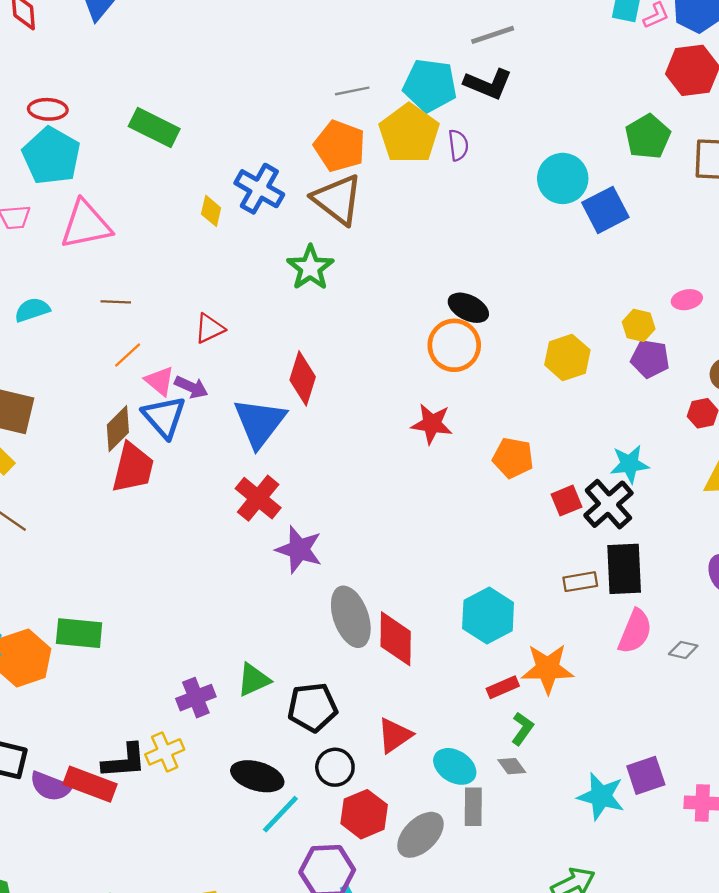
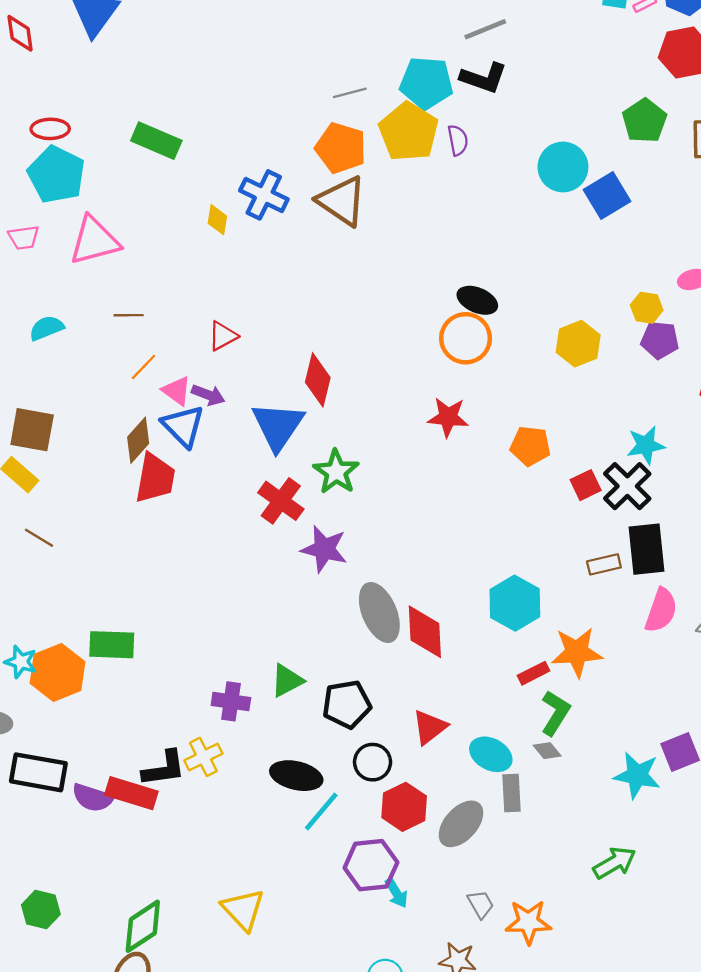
green star: (310, 268) -> (336, 472), moved
purple cross: (196, 698) -> (231, 701), turned 33
green L-shape: (522, 729) -> (555, 713), size x1.4

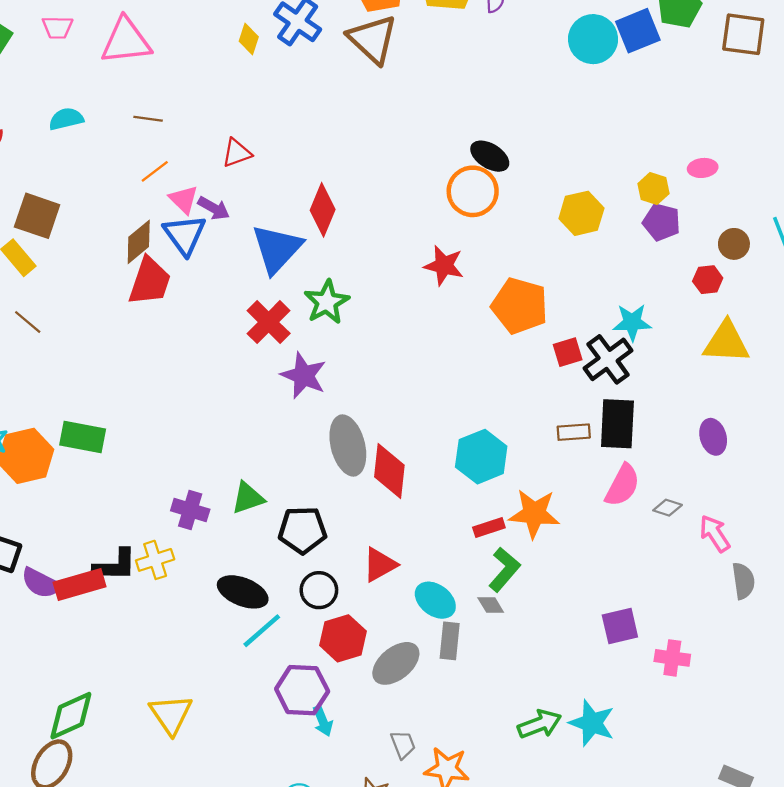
blue square: (607, 196) -> (638, 31), moved
orange pentagon: (530, 446) -> (520, 306), size x1.4
cyan star: (637, 775) -> (592, 723), moved
red rectangle: (131, 793) -> (80, 584), turned -42

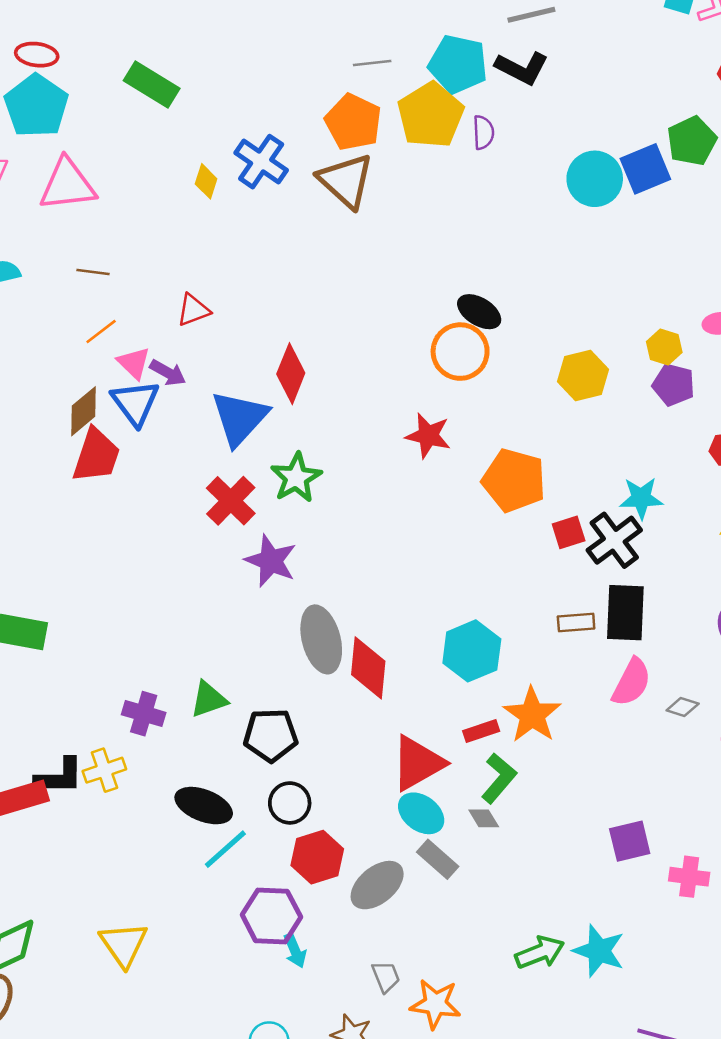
orange star: (534, 514) -> (532, 715), turned 30
red triangle: (380, 565) -> (418, 763), moved, size x1.4
gray rectangle: (450, 641) -> (438, 859), turned -54

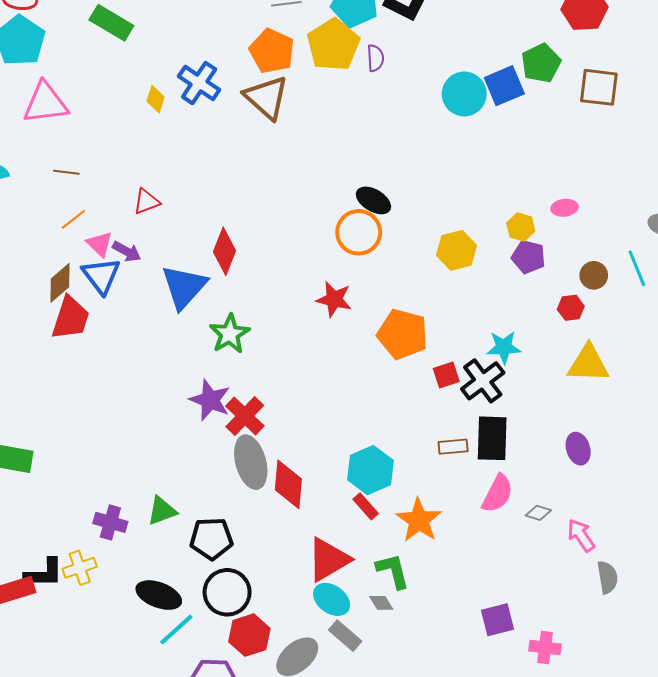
red cross: (231, 501) -> (245, 416), moved
red rectangle: (481, 731) -> (366, 506), moved, turned 68
green L-shape: (499, 778) -> (393, 571), turned -54
black circle: (290, 803) -> (227, 592), size x1.4

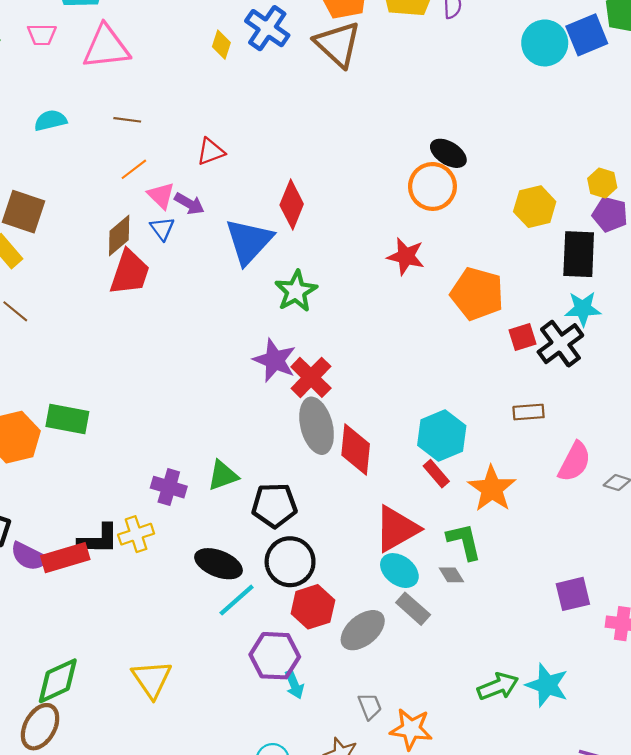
blue triangle: (101, 276) -> (162, 229), size x0.6
black rectangle: (492, 438) -> (579, 254), moved

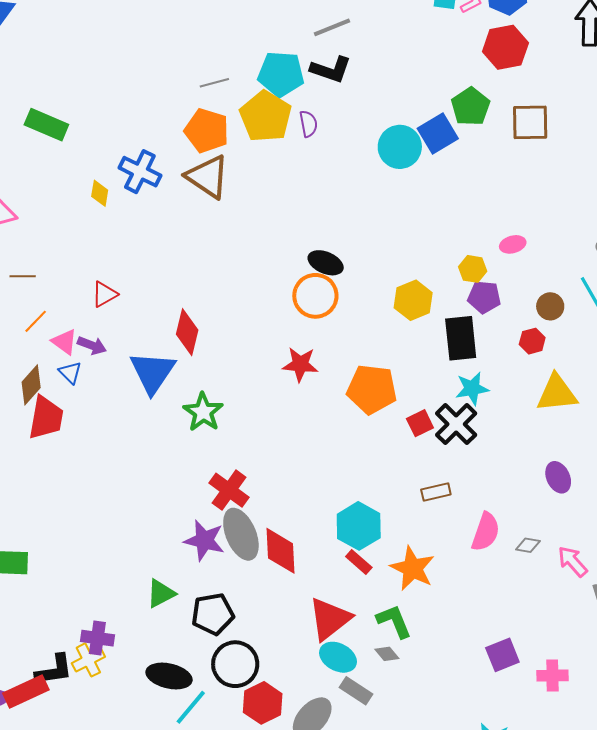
purple star: (275, 360) -> (204, 540), moved
purple cross: (169, 487) -> (97, 638), moved

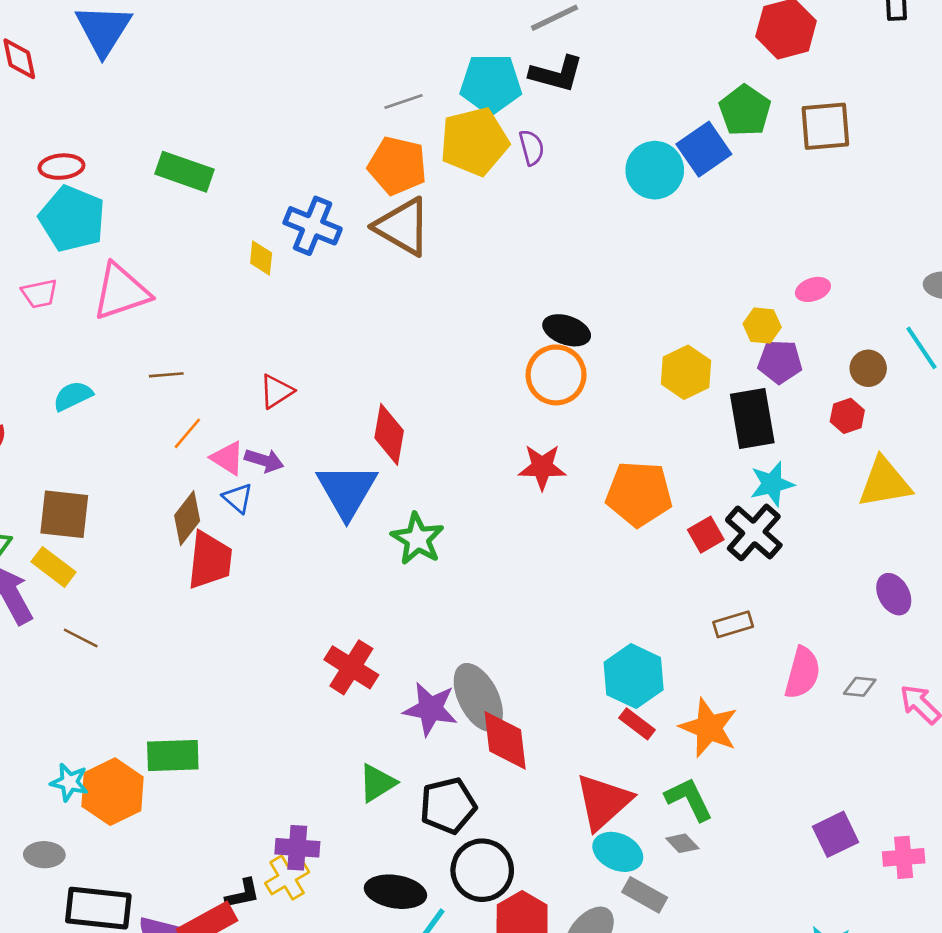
yellow pentagon: (266, 116) -> (474, 142), turned 30
red cross: (229, 490) -> (351, 667), moved
red diamond: (281, 551) -> (505, 740), moved
black L-shape: (54, 670) -> (243, 894), size x0.7

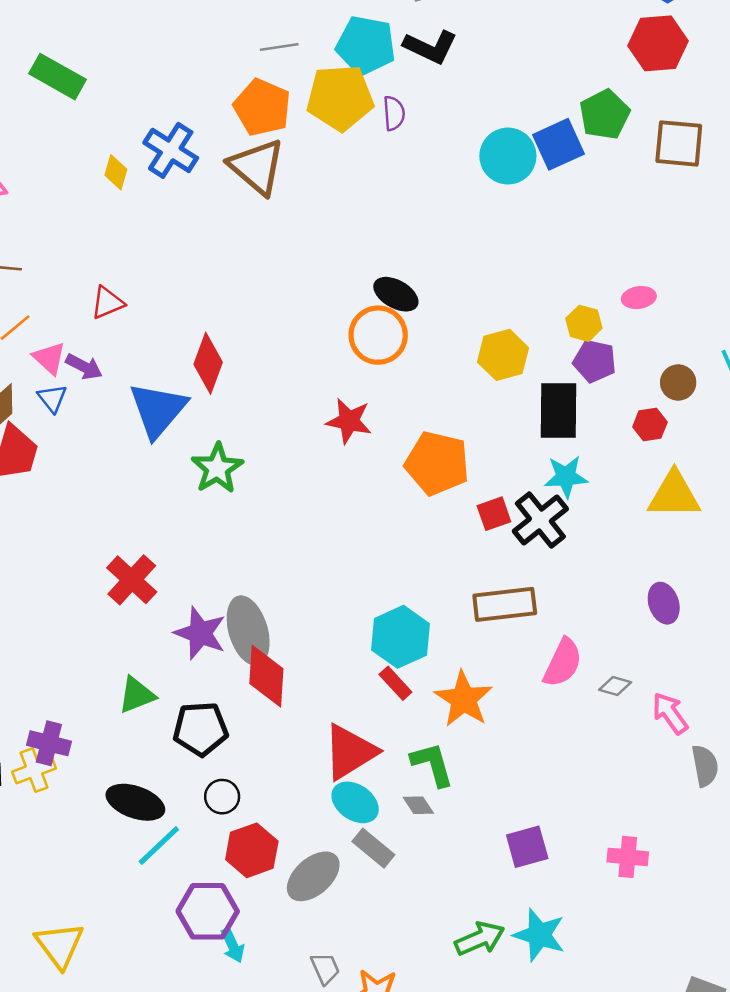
brown rectangle: (733, 624) -> (505, 604), size x1.6
purple square: (835, 834) -> (527, 847), moved
black circle: (482, 870) -> (222, 797), size x0.6

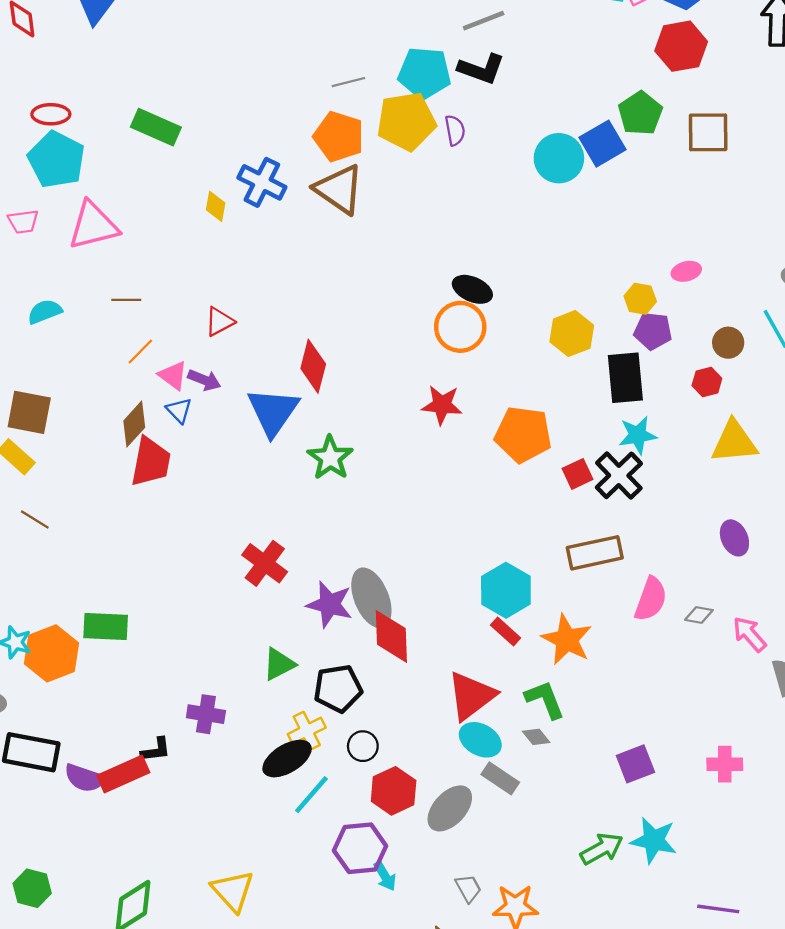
yellow cross: (34, 770) -> (307, 731), moved
black ellipse: (135, 802) -> (287, 759), turned -45

